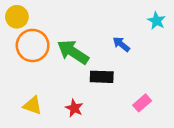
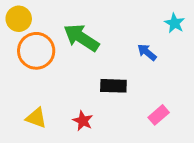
blue arrow: (121, 44) -> (147, 52), moved
green arrow: (73, 52) -> (81, 38), moved

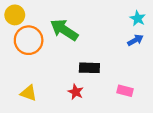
blue arrow: (147, 52) -> (135, 40), moved, turned 112
pink rectangle: (159, 115) -> (125, 91), turned 56
red star: (83, 121) -> (76, 92), moved

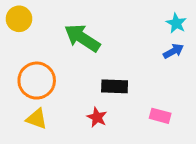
orange circle: (29, 40) -> (37, 81), moved

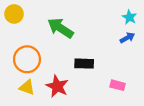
red star: (97, 117) -> (57, 86), moved, size x1.5

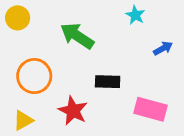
cyan star: (129, 17) -> (135, 15), moved
pink rectangle: (118, 85) -> (151, 109), size x1.6
yellow triangle: (27, 87) -> (23, 120), moved, turned -49

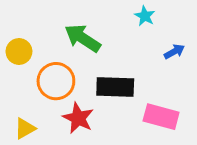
yellow circle: (18, 18) -> (19, 51), moved
orange circle: (34, 76) -> (56, 81), moved
black rectangle: (108, 82) -> (115, 87), size x1.4

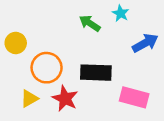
green arrow: (83, 38) -> (90, 23), moved, size x0.7
blue arrow: (174, 51) -> (145, 43), size x1.5
yellow triangle: (25, 128) -> (29, 99), moved

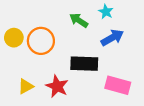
blue arrow: (145, 43) -> (112, 38), moved
orange circle: (47, 68) -> (41, 41), moved

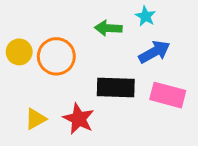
green arrow: (79, 20) -> (108, 28), turned -30
pink rectangle: (118, 85) -> (168, 95), moved

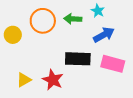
orange circle: (56, 56) -> (43, 21), moved

